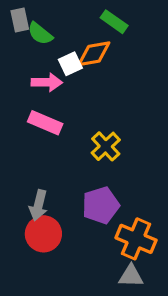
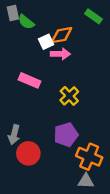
green rectangle: (114, 22) -> (94, 16), moved
pink arrow: (47, 82) -> (60, 54), moved
gray arrow: (38, 205) -> (14, 135), moved

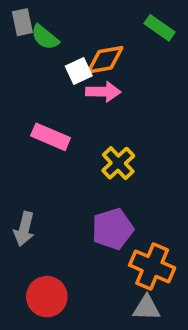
red circle: (28, 153) -> (47, 297), moved

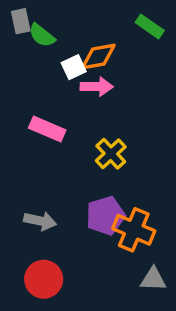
gray arrow: (24, 229) -> (40, 221), moved, turned -92
orange cross: (152, 266) -> (134, 230), moved
gray triangle: (146, 308) -> (153, 279), moved

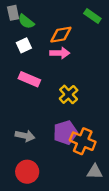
white square: (74, 67) -> (24, 45), moved

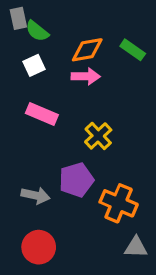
green rectangle: (92, 16) -> (133, 50), moved
purple pentagon: (65, 133) -> (76, 180), moved

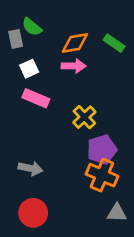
gray rectangle: (18, 18) -> (16, 39), moved
white square: (34, 65) -> (29, 69), moved
purple pentagon: (76, 180) -> (102, 149), moved

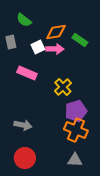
gray rectangle: (16, 39) -> (11, 42), moved
green rectangle: (114, 43) -> (80, 40), moved
white square: (29, 69) -> (38, 47), moved
gray triangle: (117, 213) -> (75, 160), moved

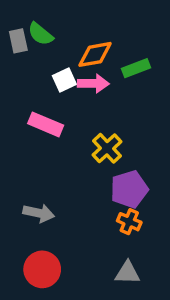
green rectangle: (80, 40) -> (136, 68), turned -56
gray rectangle: (11, 42) -> (18, 41), moved
orange cross: (76, 130) -> (129, 222), size x0.6

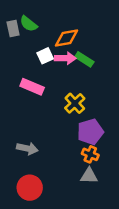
green rectangle: (136, 68) -> (84, 59), moved, turned 54
gray triangle: (127, 273) -> (89, 176), moved

